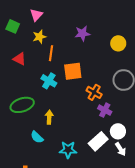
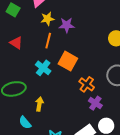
purple star: (82, 33) -> (67, 25), moved
yellow star: (39, 37) -> (47, 19), moved
orange square: (73, 71) -> (68, 61), turned 30

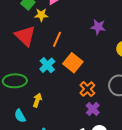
yellow star: (47, 19) -> (41, 15), moved
purple star: (67, 25) -> (98, 27), moved
red triangle: (16, 43) -> (25, 36), size x1.6

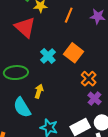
orange line: (57, 39) -> (69, 15), moved
cyan semicircle: (20, 116) -> (22, 107), size x1.5

